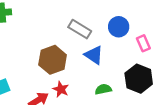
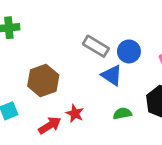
blue circle: (119, 27) -> (129, 51), moved
brown hexagon: (53, 60) -> (43, 80), moved

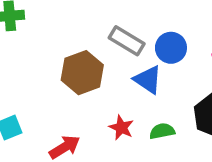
brown hexagon: (43, 80) -> (82, 73), moved
red star: (75, 113) -> (121, 128), moved

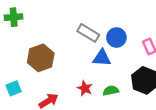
brown hexagon: (82, 73) -> (41, 58), moved
blue triangle: (148, 80) -> (102, 58), turned -30

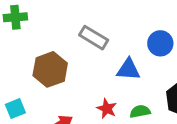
gray rectangle: (88, 33) -> (94, 38), moved
blue circle: (116, 37) -> (160, 43), moved

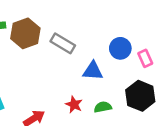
brown hexagon: (50, 69) -> (25, 33), moved

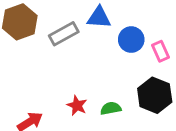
gray rectangle: (63, 43) -> (64, 34), turned -60
blue triangle: (93, 71) -> (99, 18), moved

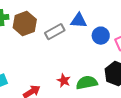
green semicircle: (111, 108) -> (87, 83), size x1.5

